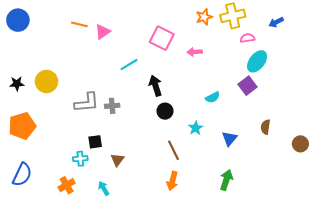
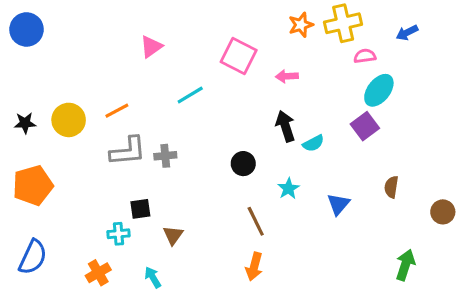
orange line: (79, 24) -> (117, 111), moved, turned -42
black arrow: (155, 86) -> (285, 126), moved
green arrow: (226, 180) -> (405, 265), moved

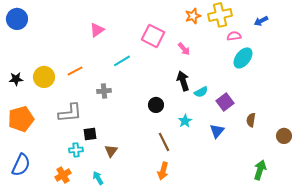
pink arrow: (287, 76) -> (184, 49), turned -128
purple square: (365, 126) -> (225, 102), moved
gray L-shape: (128, 151) -> (70, 113), moved
gray cross: (165, 156) -> (104, 91), moved

